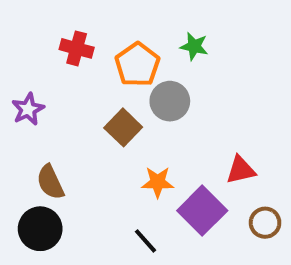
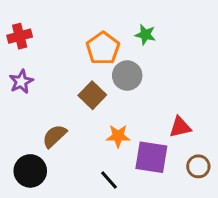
red cross: (77, 48) -> (20, 36), moved, turned -30
brown semicircle: (50, 182) -> (54, 136), moved, turned 72
purple square: (202, 211) -> (151, 157), turned -36

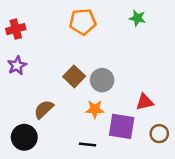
green star: (145, 35) -> (137, 18), moved
orange pentagon: (103, 48) -> (83, 22), moved, turned 30
gray circle: (127, 76) -> (102, 80), moved
black line: (109, 180) -> (88, 145), turned -42

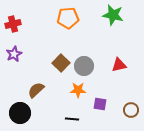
green star: (137, 18) -> (113, 15), size x1.5
red triangle: (145, 102) -> (119, 65), moved
purple square: (122, 126) -> (100, 104), size x0.6

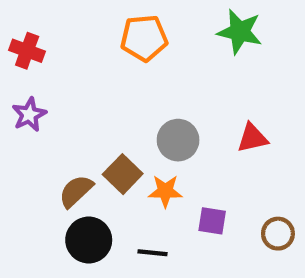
red cross: (13, 24) -> (27, 51), turned 35
brown square: (61, 63) -> (123, 174), moved
black circle: (20, 113) -> (89, 240), moved

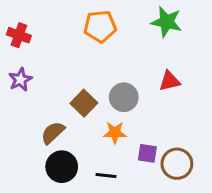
red triangle: (252, 138) -> (170, 81), moved
brown square: (123, 174) -> (84, 103), moved
brown circle: (278, 234) -> (177, 164), moved, size x1.4

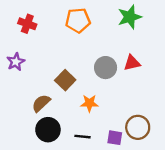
green star: (167, 22) -> (130, 17), turned -30
red cross: (19, 35) -> (27, 24), moved
gray circle: (124, 97) -> (106, 68), moved
purple square: (147, 153) -> (115, 138), moved

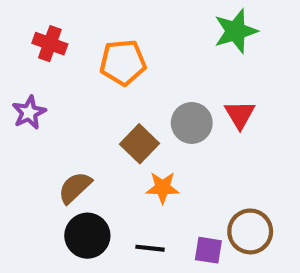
orange pentagon: (78, 20) -> (123, 62), moved
red triangle: (132, 63) -> (240, 115), turned -48
brown square: (65, 80) -> (140, 144), moved

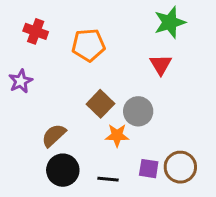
red triangle: (240, 115) -> (161, 65), moved
gray circle: (192, 123) -> (138, 111), moved
purple square: (208, 250) -> (149, 169), moved

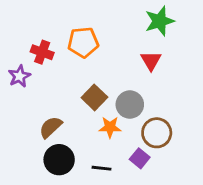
red cross: (36, 31) -> (42, 52), moved
brown circle: (180, 167) -> (157, 133), moved
purple square: (149, 169) -> (140, 158), turned 30

